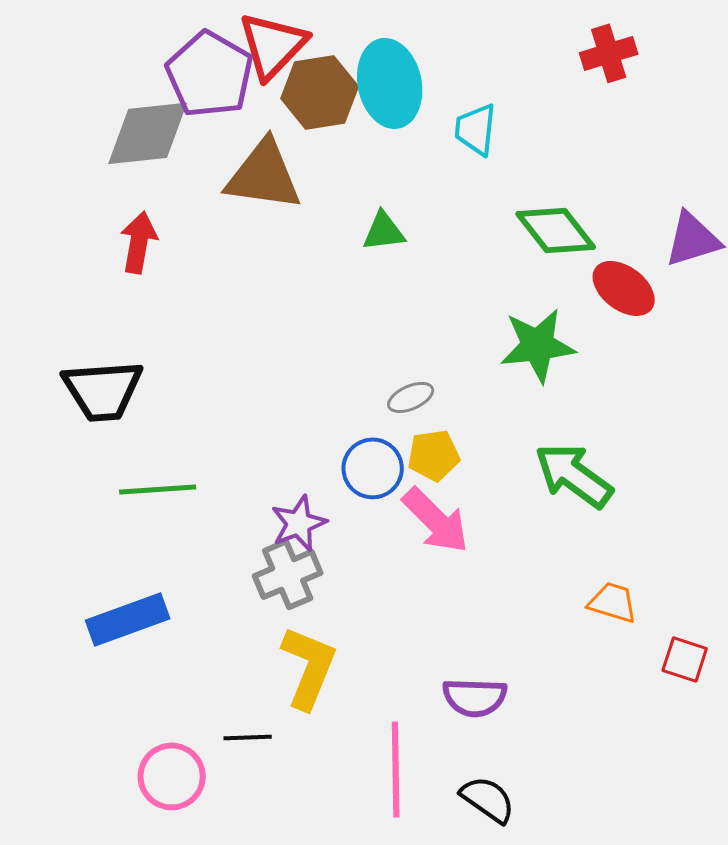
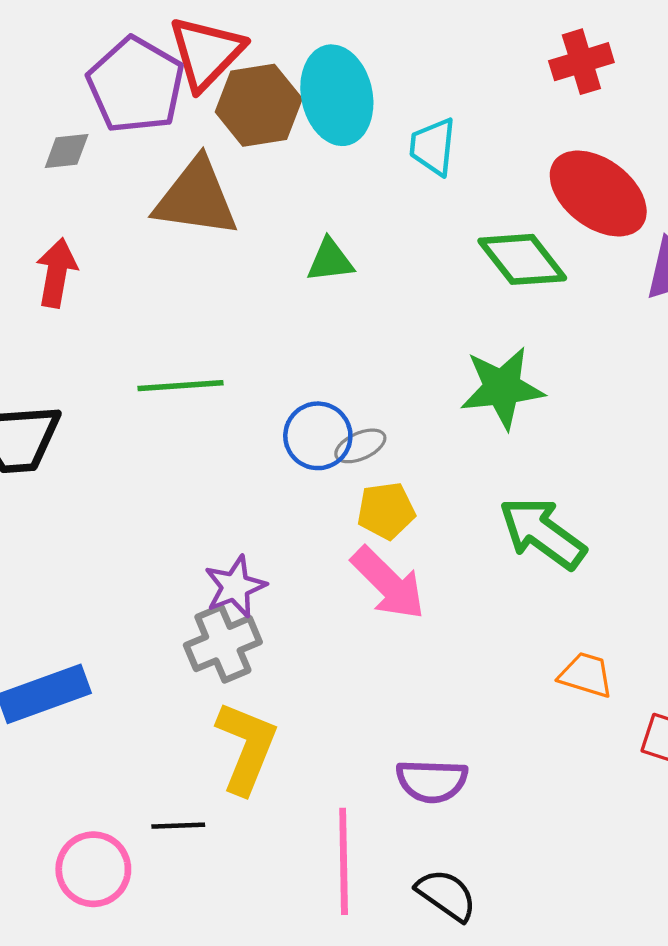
gray diamond: (148, 133) -> (67, 151), size x0.5
red ellipse: (624, 288) -> (598, 193), moved, size x1.4
blue circle: (373, 468) -> (318, 436), moved
green line: (158, 489) -> (180, 386), moved

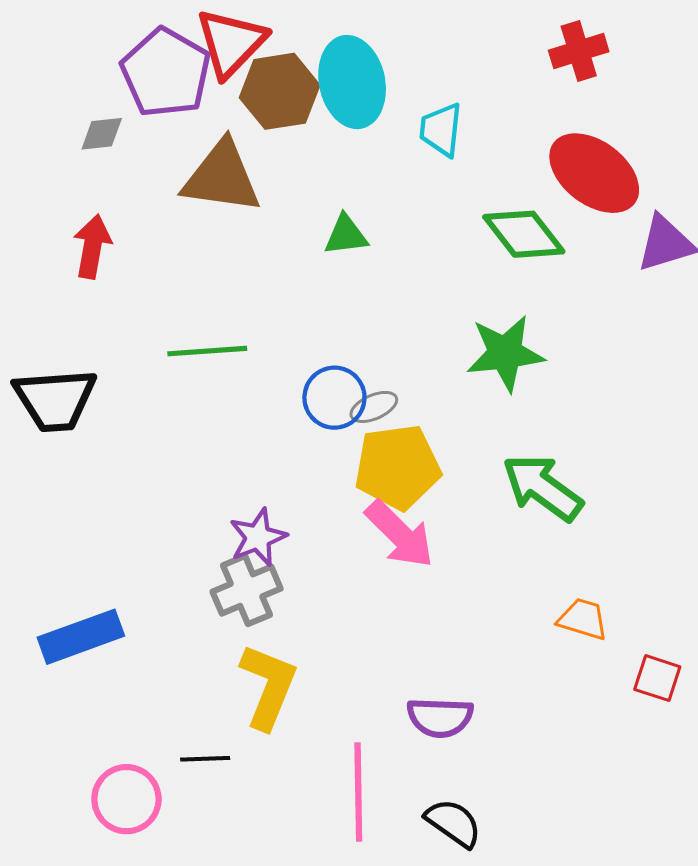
yellow pentagon: (386, 511) -> (398, 467), size x1.6

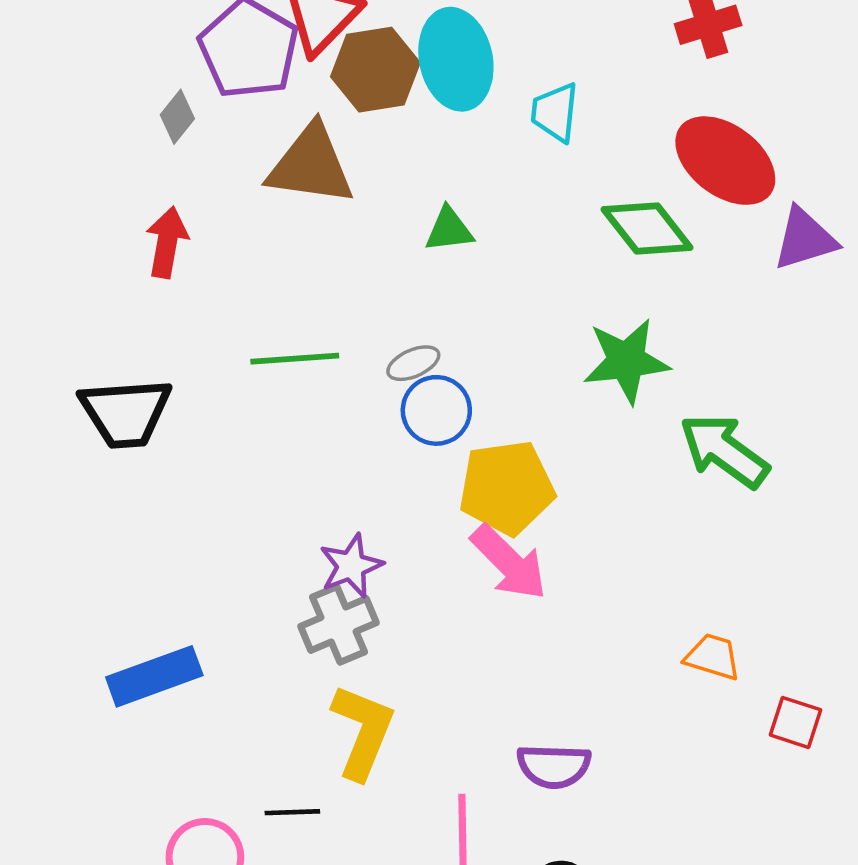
gray diamond: (102, 134) -> (177, 117), turned -45
gray ellipse: (374, 407) -> (413, 363), moved
green arrow: (542, 488) -> (724, 451), moved

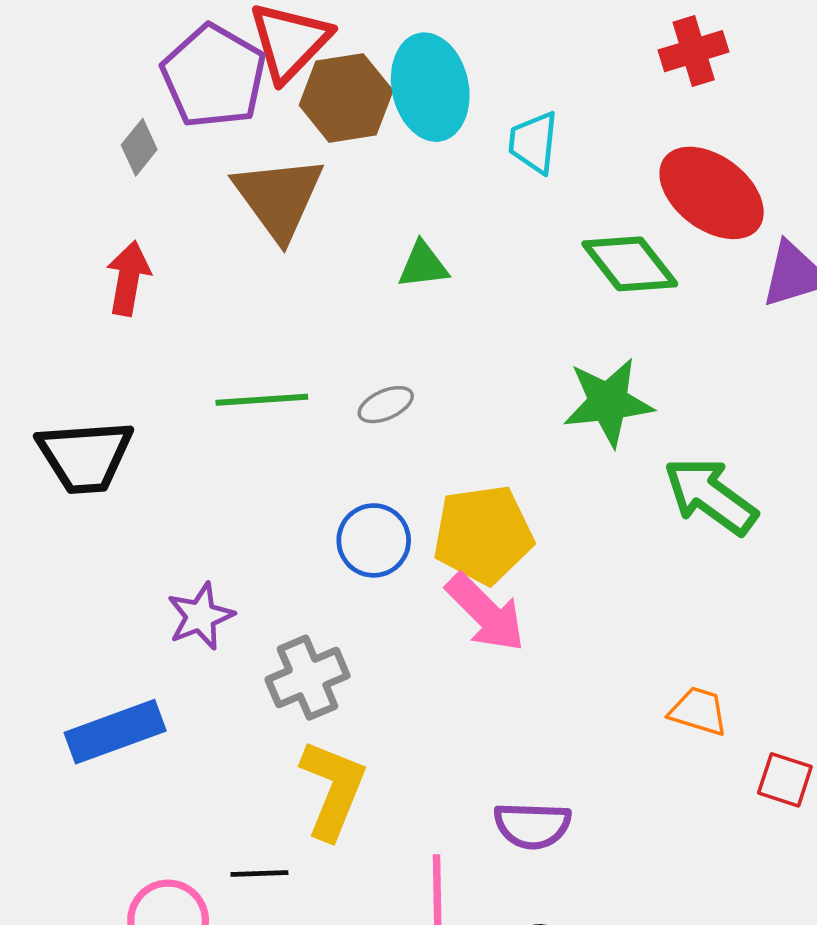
brown triangle: (311, 165) -> (279, 198), turned 46
blue circle: (436, 410) -> (374, 540), moved
purple star: (351, 566) -> (201, 616), moved

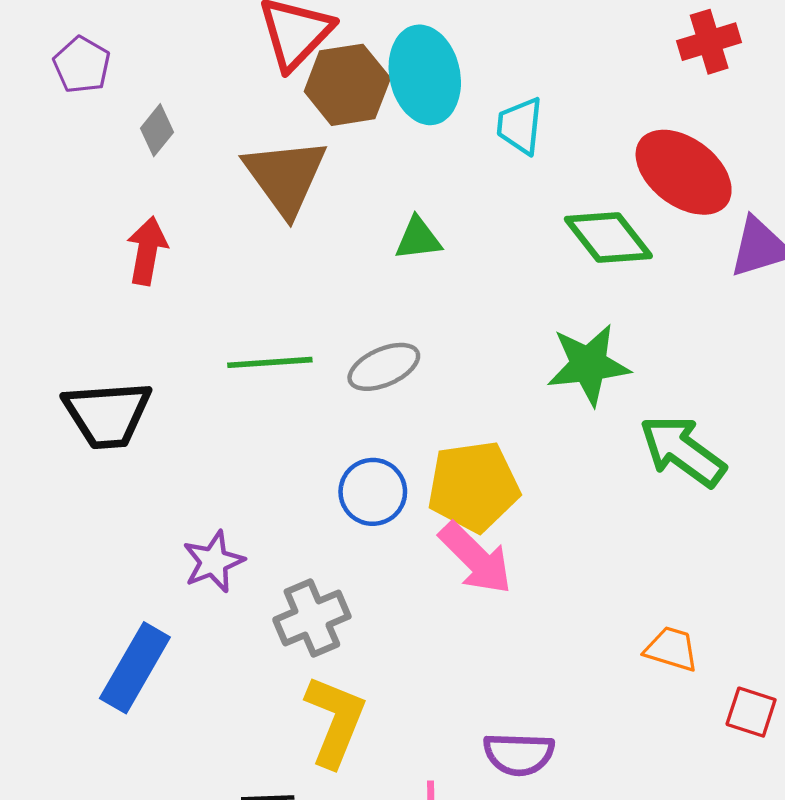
red cross: (694, 51) -> (709, 42), moved
purple pentagon: (214, 76) -> (82, 65), moved, size x0.6
gray ellipse: (386, 405) -> (384, 367), size x1.4
blue rectangle: (115, 732) -> (135, 668), turned -40

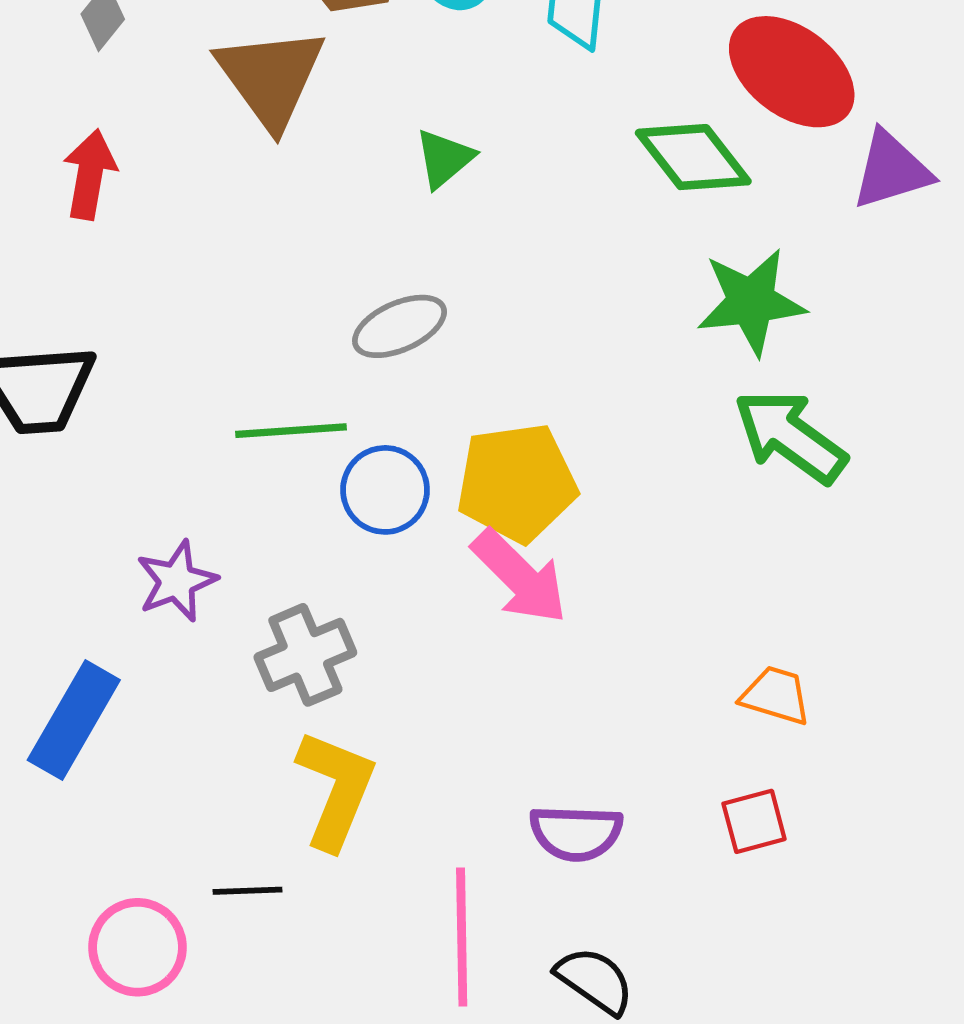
green triangle: (418, 239) -> (444, 159), turned -33
green line: (270, 362) -> (291, 431), moved
green star: (588, 365) -> (751, 302), moved
red square: (751, 712) -> (754, 821), moved, turned -33

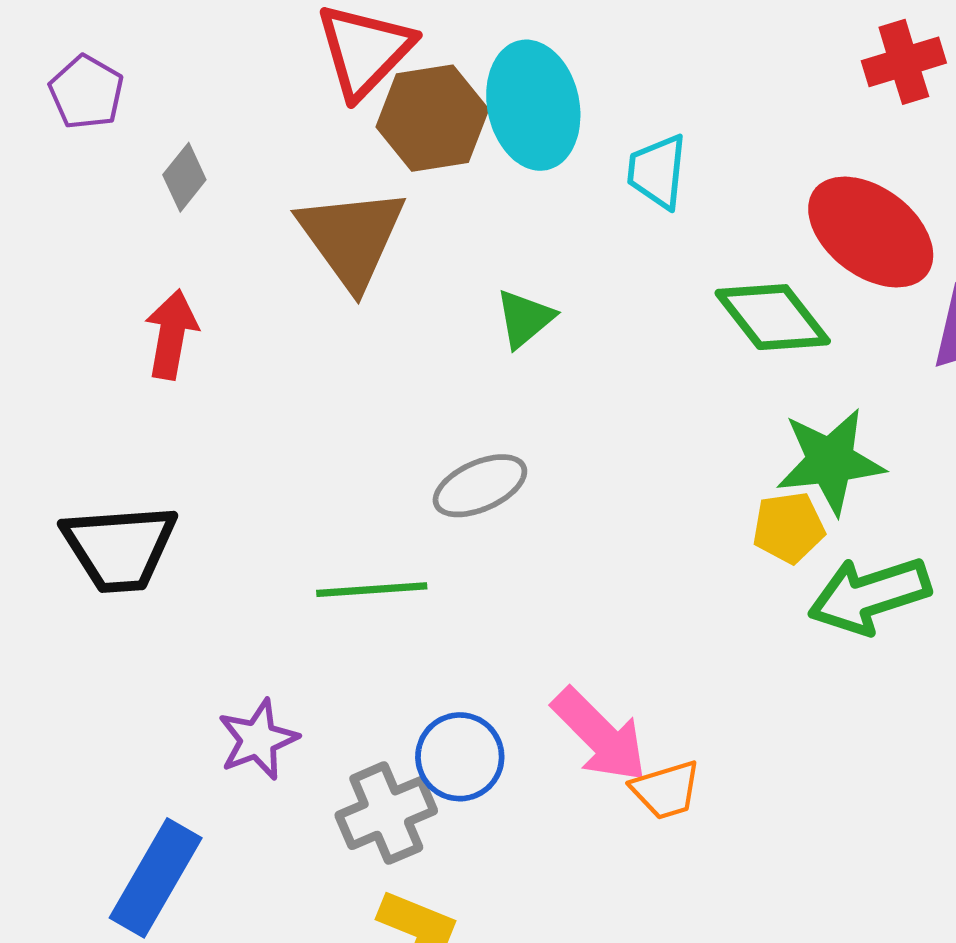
green arrow: (790, 436) -> (869, 595), turned -54
yellow pentagon: (517, 483) -> (788, 528), moved, size x0.6
blue circle: (385, 490) -> (460, 757), moved
orange trapezoid: (776, 695) -> (666, 790), moved, turned 146

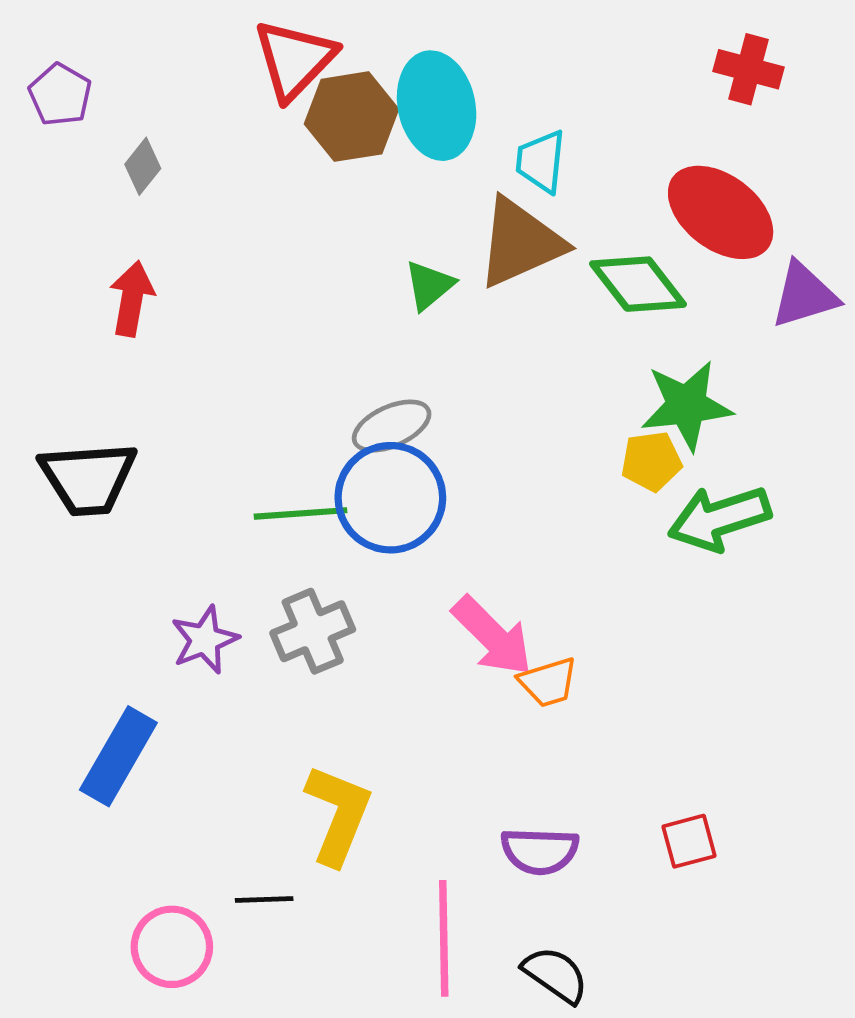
red cross: (904, 62) -> (748, 69), turned 32
brown triangle: (352, 238) -> (520, 243), moved, turned 42
blue circle: (460, 757) -> (390, 498), moved, size x1.5
gray cross: (386, 813) -> (313, 631), moved

